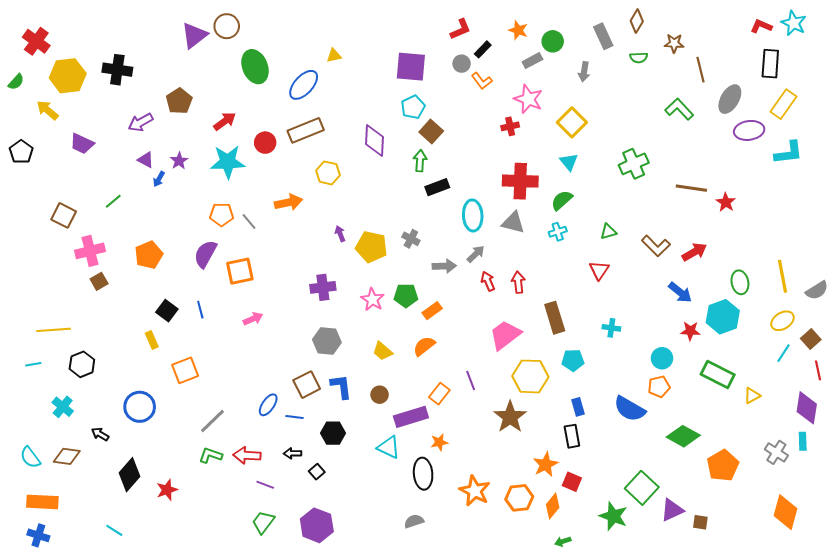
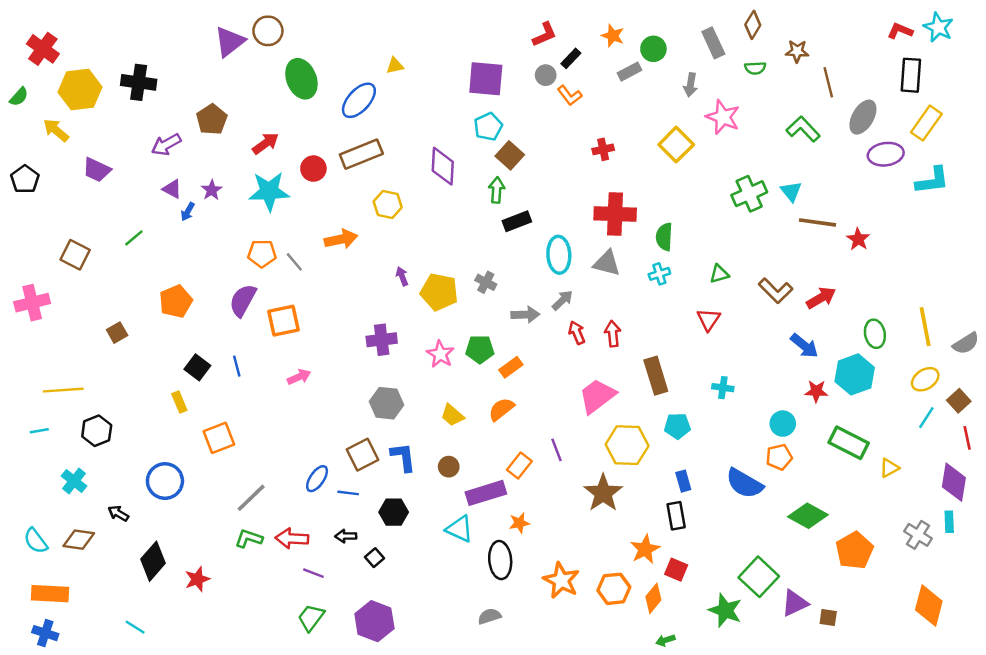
pink star: (528, 99) -> (723, 117), moved
cyan triangle: (569, 162) -> (791, 191), moved
green semicircle: (562, 200) -> (664, 237), turned -45
pink cross: (90, 251) -> (32, 303), moved

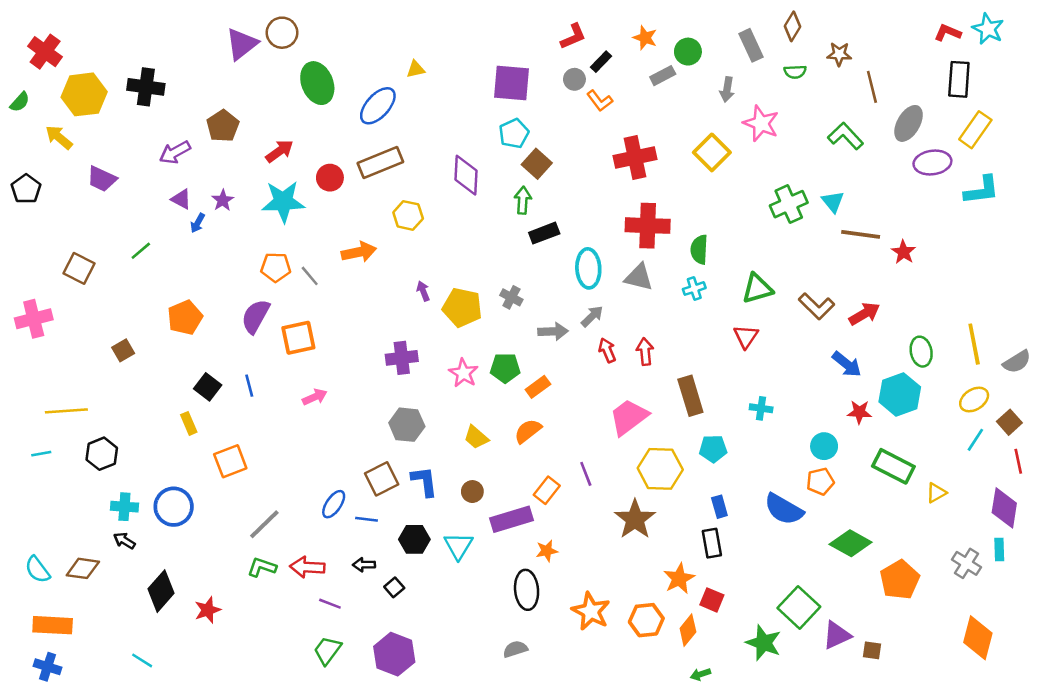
red cross: (603, 149) -> (635, 157), size x1.8
green triangle: (719, 274) -> (757, 289), size x1.5
cyan cross: (74, 481) -> (124, 507), moved, turned -35
cyan triangle: (459, 529) -> (458, 546), moved, turned 36

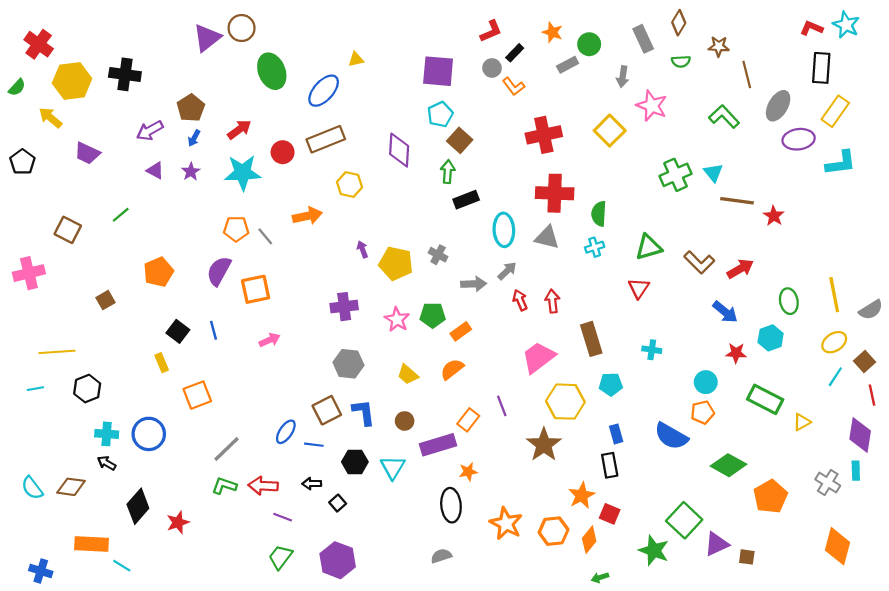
blue arrow: (198, 223) -> (194, 138), moved
cyan hexagon: (900, 394) -> (771, 338), size x0.7
orange rectangle: (53, 625) -> (92, 544), moved

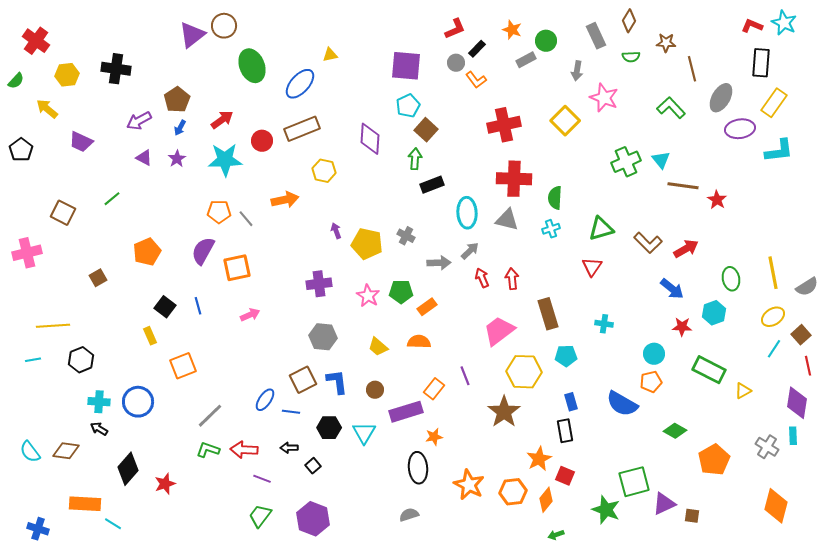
yellow hexagon: (72, 81) -> (67, 75), size x0.7
orange semicircle: (452, 369) -> (419, 342), turned 40
green diamond: (728, 465) -> (675, 431), size x0.7
green square: (684, 520) -> (634, 482), turned 32

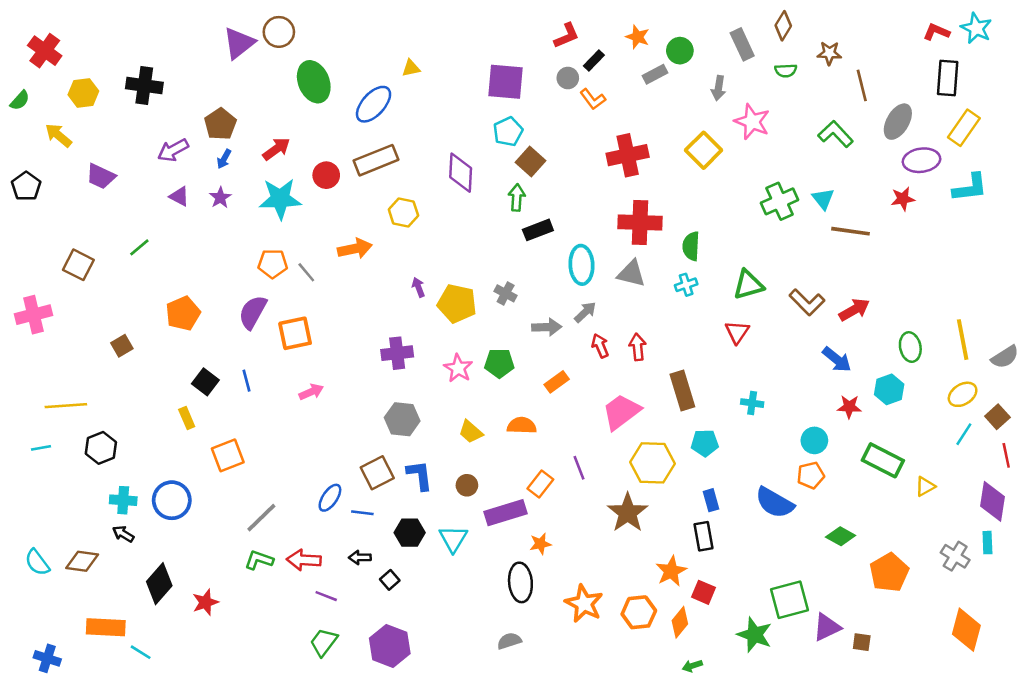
red star: (717, 200) -> (903, 199), moved, turned 30
orange rectangle: (427, 307) -> (557, 382), moved

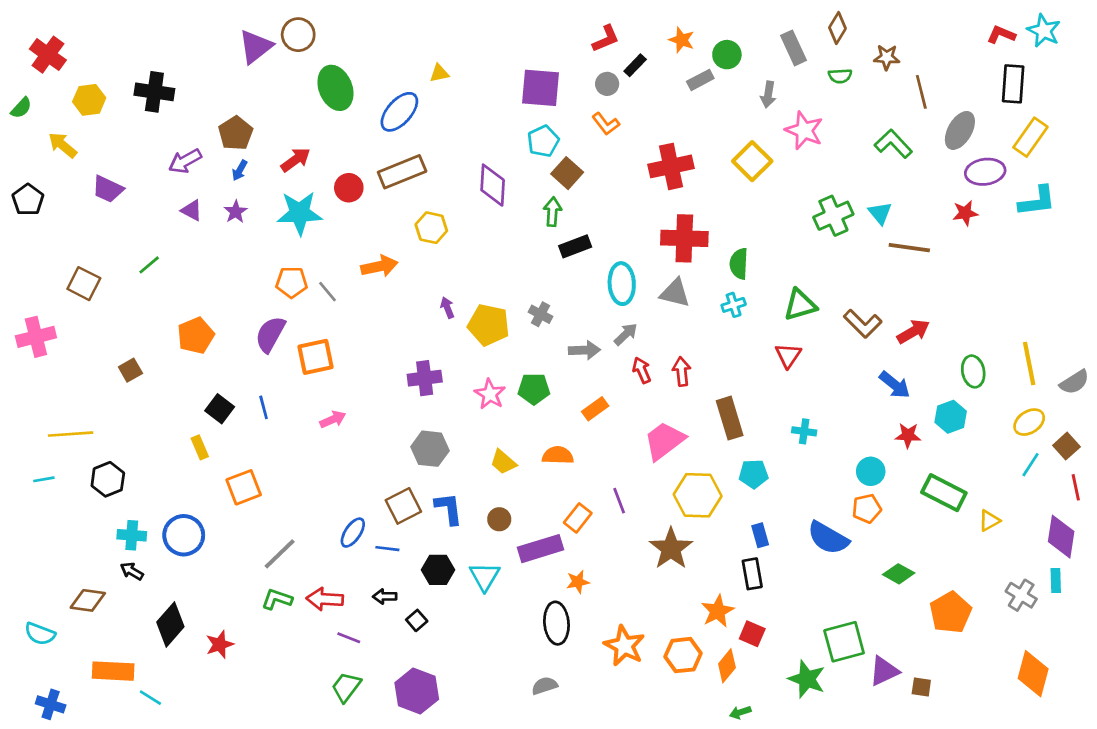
orange L-shape: (593, 99) -> (606, 124), moved
cyan semicircle: (37, 562) -> (40, 634), moved, turned -32

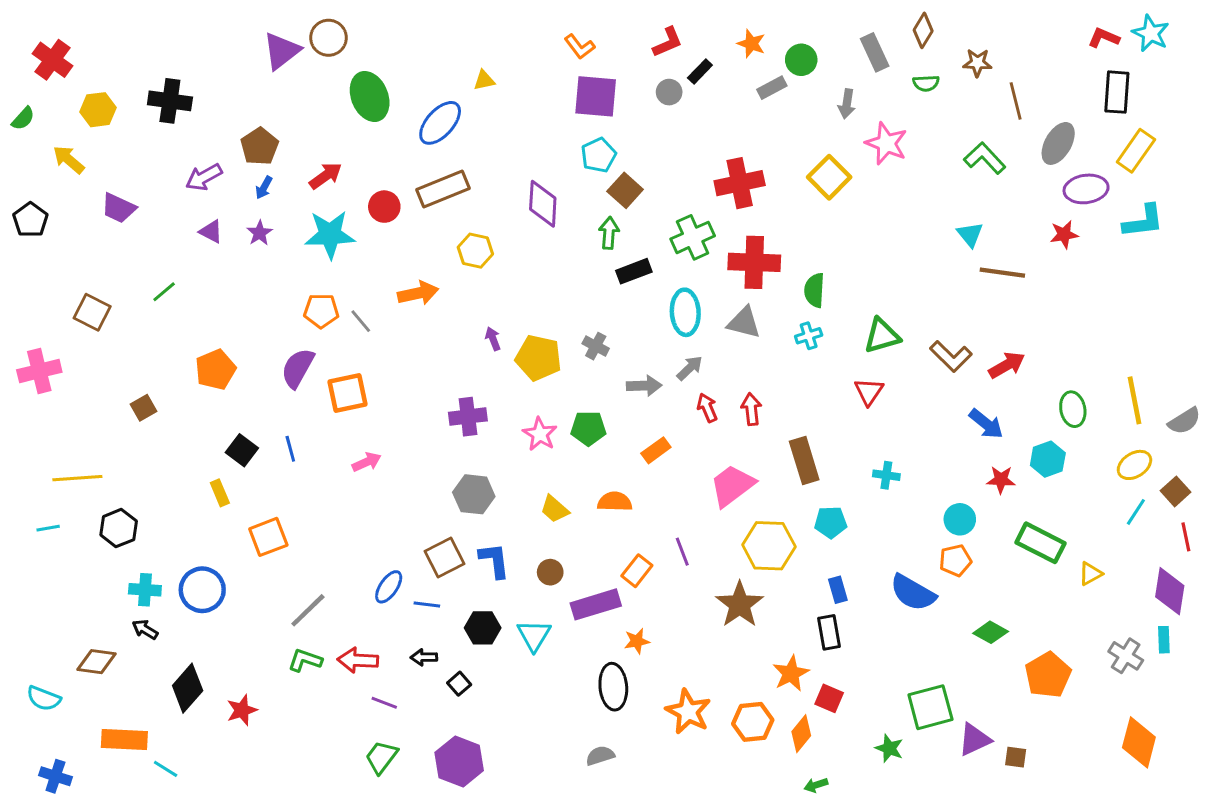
orange L-shape: (606, 124) -> (580, 47), moved
green cross: (833, 216) -> (693, 237), moved
green star: (807, 679) -> (889, 748), size x0.7

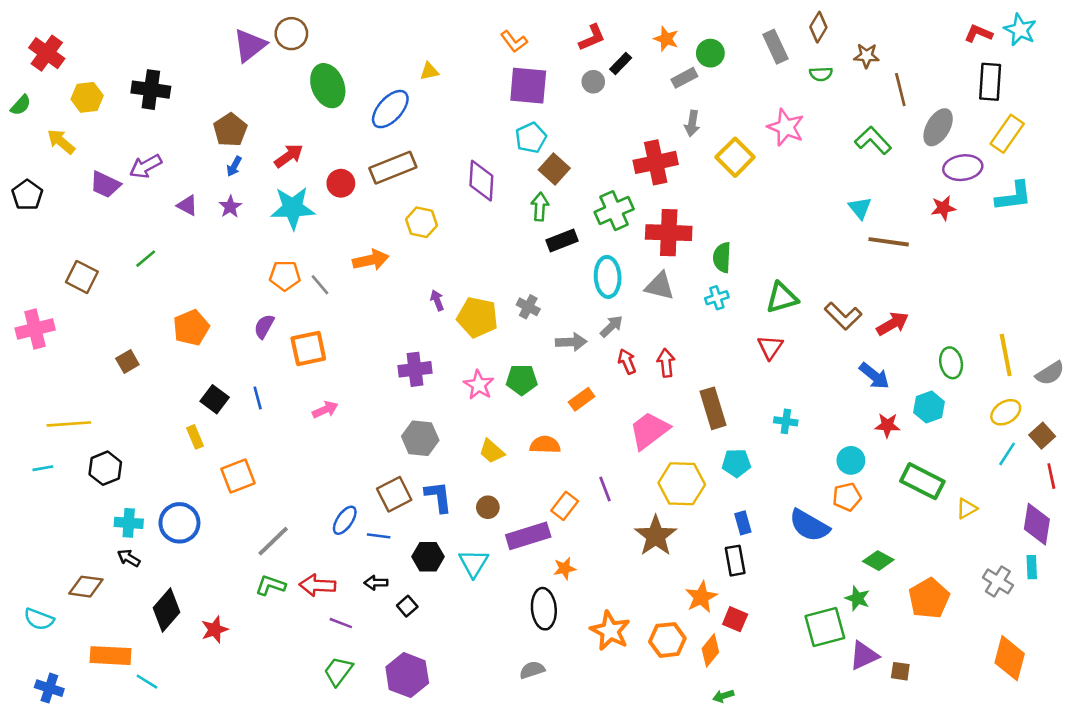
gray arrow: (847, 104) -> (692, 123), moved
purple arrow: (204, 177) -> (146, 166), moved
purple semicircle: (298, 368) -> (264, 326), size x0.7
green star: (889, 748) -> (857, 598), moved

